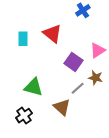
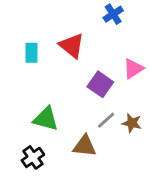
brown star: (96, 78) -> (132, 123), moved
brown triangle: (62, 107) -> (85, 146), turned -36

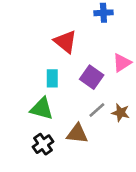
blue cross: (113, 14) -> (103, 13), turned 30
cyan rectangle: (31, 53) -> (52, 78), moved
black cross: (33, 157) -> (43, 144), moved

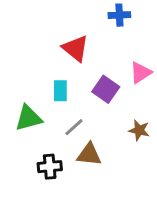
green triangle: (42, 109) -> (28, 118), moved, turned -30
gray line: (97, 110) -> (74, 127), moved
black cross: (43, 144) -> (50, 167), turned 30

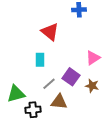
pink triangle: (141, 73) -> (93, 58), moved
purple square: (106, 89) -> (71, 77), moved
green triangle: (28, 118) -> (16, 94), moved

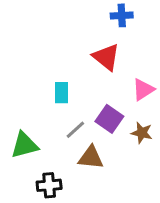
red triangle: (50, 32) -> (106, 57), moved
black cross: (33, 110) -> (49, 185), moved

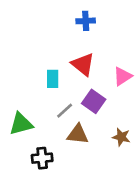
blue cross: (122, 15) -> (86, 21), moved
red triangle: (106, 57) -> (83, 64), moved
brown star: (142, 133) -> (121, 137), moved

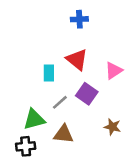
green triangle: (21, 124) -> (34, 119), moved
brown triangle: (78, 134) -> (64, 134), moved
black cross: (42, 158) -> (26, 146), moved

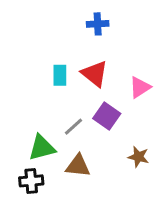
cyan rectangle: (49, 73) -> (60, 75), moved

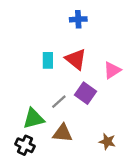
brown star: (138, 157) -> (107, 142), moved
black cross: (31, 181) -> (25, 145), turned 30

